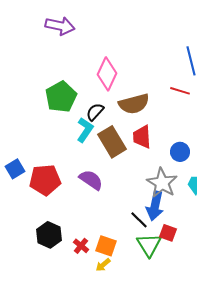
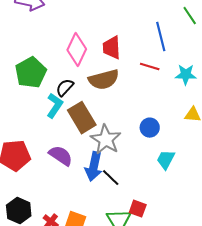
red trapezoid: (142, 137) -> (112, 48), moved
gray star: (162, 183) -> (106, 140), moved
blue arrow: (155, 206) -> (94, 167), moved
black line: (139, 220) -> (111, 178), moved

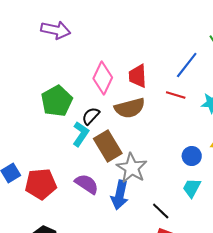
blue line: (161, 37) -> (187, 65), turned 52
blue circle: (150, 128) -> (192, 156), moved
black line: (111, 178) -> (161, 211), moved

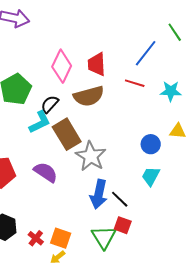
cyan L-shape: (81, 134) -> (40, 122), turned 30
blue arrow: (120, 195) -> (99, 194), moved

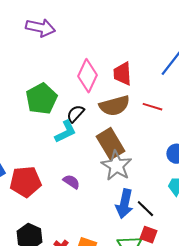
red line: (135, 83) -> (152, 107), moved
brown rectangle: (67, 134) -> (110, 144), moved
purple semicircle: (46, 172) -> (71, 182), size x0.7

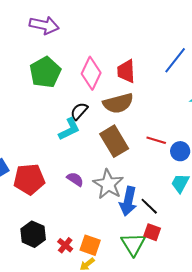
green pentagon: (41, 99) -> (45, 72), moved
red line: (152, 107) -> (156, 140), moved
gray star: (116, 166) -> (108, 184), moved

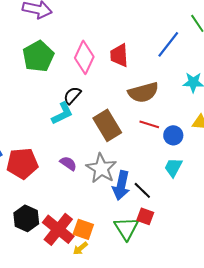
brown semicircle: (118, 103) -> (143, 92), moved
red cross: (65, 245) -> (58, 229), size x2.0

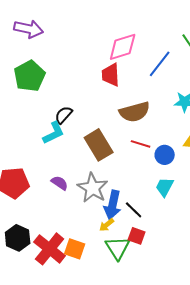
pink diamond: (84, 57) -> (123, 47), moved, turned 48
yellow arrow: (80, 248) -> (107, 225), moved

